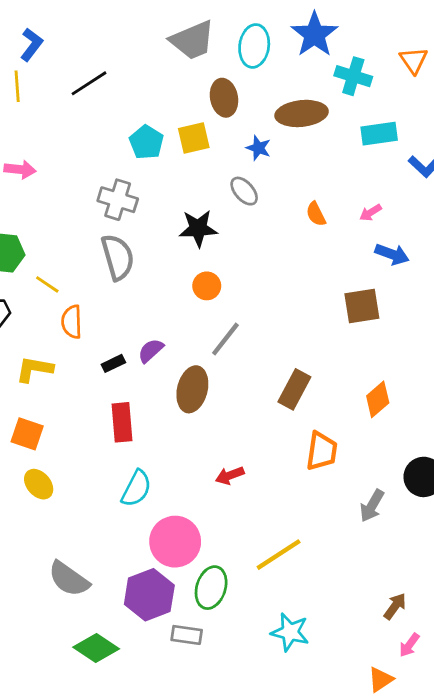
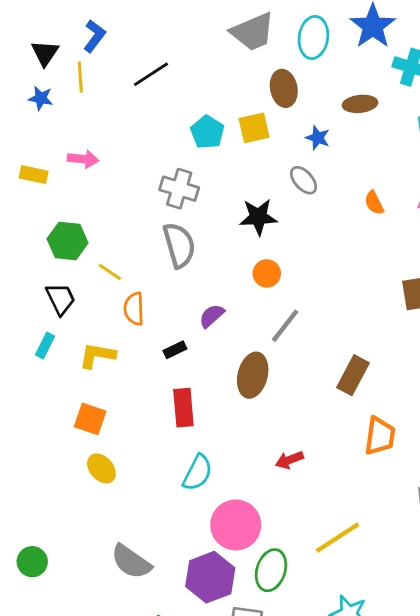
brown ellipse: (302, 113) -> (360, 104), size x0.7
purple semicircle: (151, 351) -> (212, 316), moved

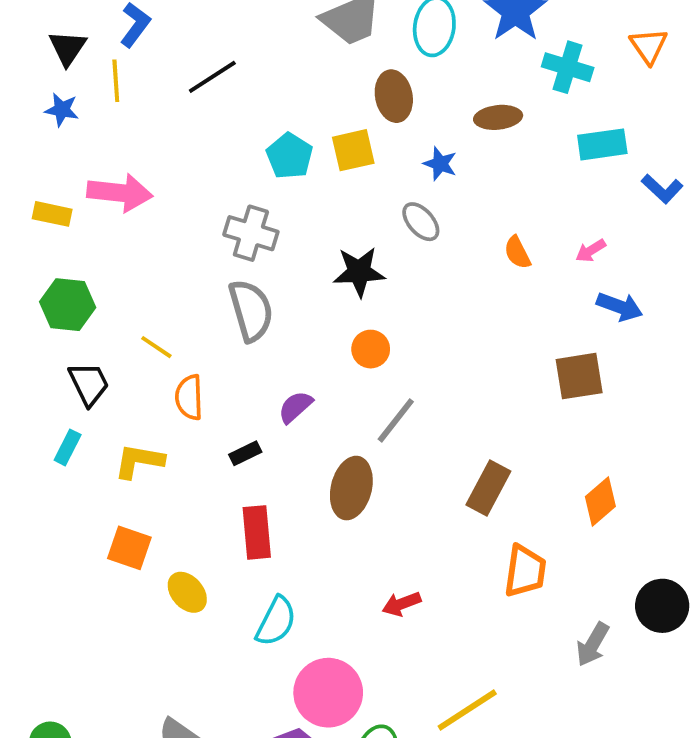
pink arrow: (83, 159) -> (120, 193), size x1.5
green hexagon: (68, 241) -> (68, 305), moved
yellow ellipse: (101, 468) -> (187, 592), moved

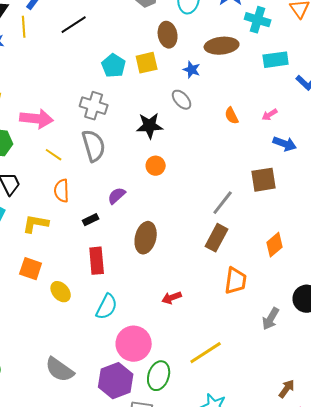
brown ellipse: (498, 117) -> (222, 46), size x1.4
pink arrow: (120, 193) -> (37, 119), moved
yellow line: (156, 347) -> (54, 155), moved
gray line: (396, 420) -> (223, 203), moved

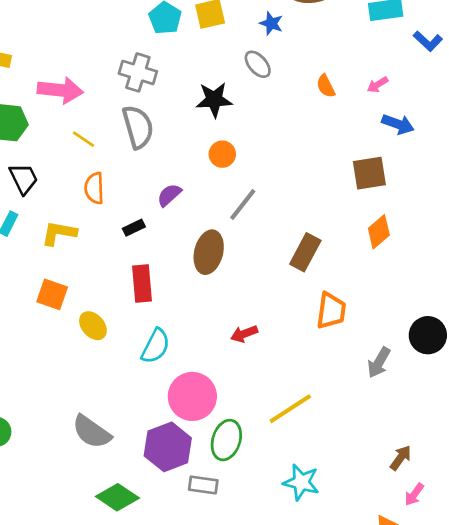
gray line: (223, 203) -> (243, 205), moved
orange diamond: (275, 245) -> (379, 232), moved

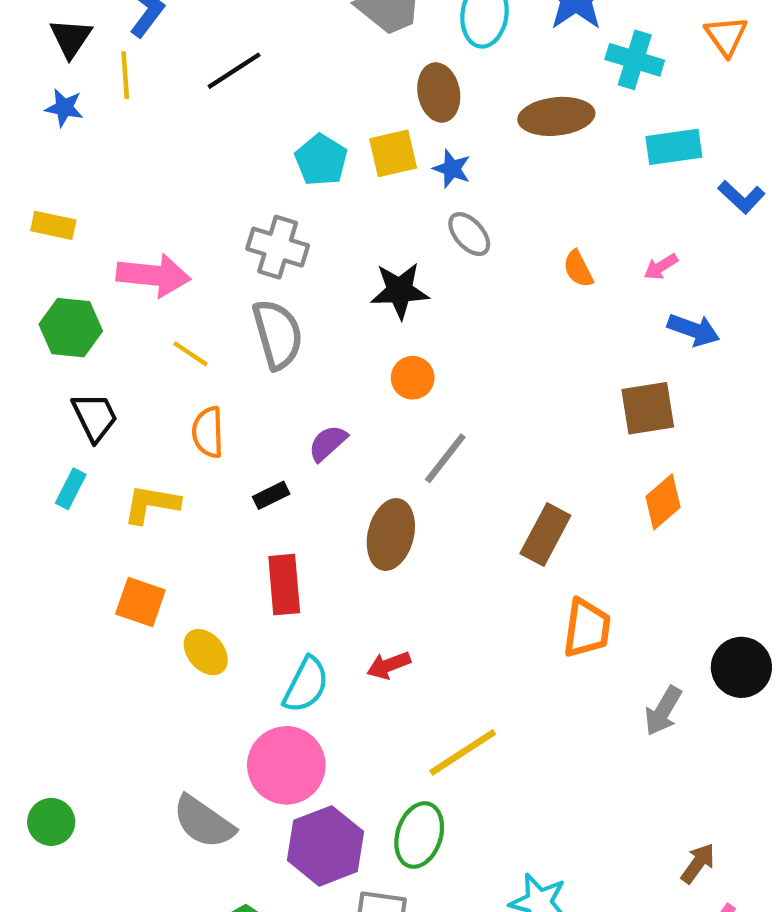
blue star: (271, 23) -> (452, 169), moved
red arrow: (244, 334) -> (389, 665), moved
pink circle: (192, 396) -> (286, 765), moved
yellow line: (290, 409) -> (463, 752), moved

